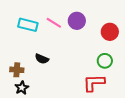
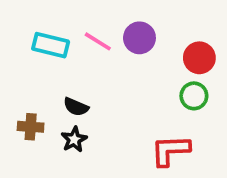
green circle: (105, 61) -> (194, 96), moved
black star: (22, 88) -> (74, 139), moved

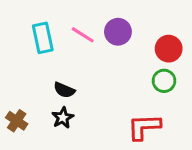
cyan rectangle: (51, 45) -> (43, 38), turned 64
brown cross: (31, 127) -> (17, 121), moved, turned 30

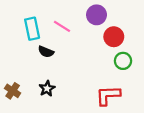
purple circle: (118, 32) -> (97, 15), moved
red circle: (169, 49) -> (114, 37), moved
black semicircle: (64, 90) -> (46, 52), moved

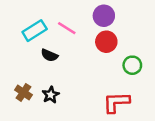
cyan rectangle: (32, 29) -> (35, 31), turned 70
red circle: (114, 37) -> (106, 42), moved
brown cross: (13, 91) -> (23, 92), moved

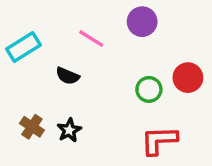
cyan rectangle: (35, 31) -> (23, 47), moved
red circle: (106, 42) -> (188, 78), moved
green circle: (132, 65) -> (149, 89), moved

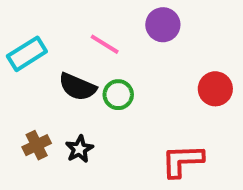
black semicircle: (68, 76) -> (77, 87), size x1.4
green circle: (149, 89) -> (118, 95), moved
brown cross: (32, 127) -> (37, 145), turned 30

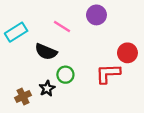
green circle: (118, 95) -> (65, 75), moved
brown cross: (37, 145) -> (23, 96), moved
red L-shape: (182, 161) -> (108, 74), moved

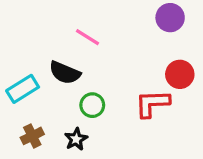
purple circle: (96, 15) -> (170, 18), moved
cyan rectangle: (16, 32) -> (23, 89), moved
black star: (47, 88) -> (76, 139), moved

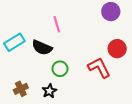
pink line: (87, 37) -> (57, 24), turned 42
cyan rectangle: (23, 89) -> (14, 42), moved
red L-shape: (152, 104) -> (99, 68), turned 65

